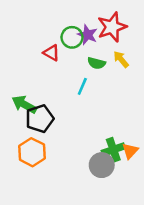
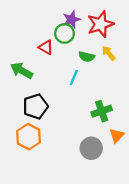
purple star: (87, 35) -> (71, 20), moved, turned 30
green arrow: (24, 104) -> (22, 71), moved
green cross: (113, 150) -> (102, 111), moved

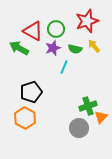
purple star: (71, 20) -> (53, 48), moved
red triangle: (46, 47) -> (33, 31), moved, size x1.5
green arrow: (22, 71) -> (19, 48), moved
green cross: (102, 111) -> (88, 106), moved

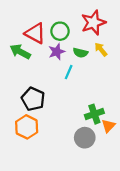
black pentagon: (31, 92) -> (33, 99), turned -30

